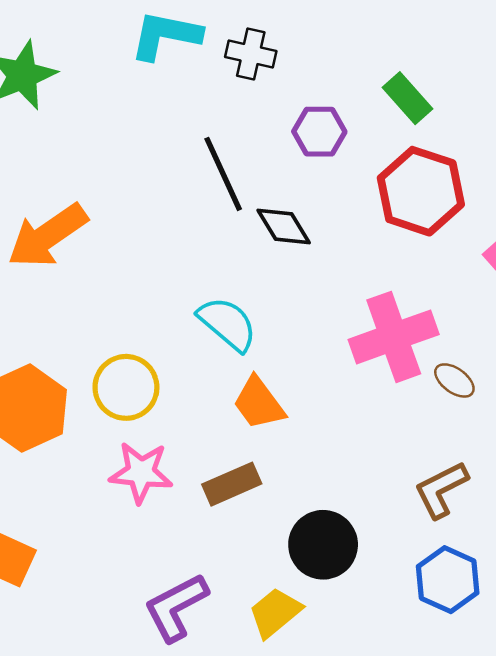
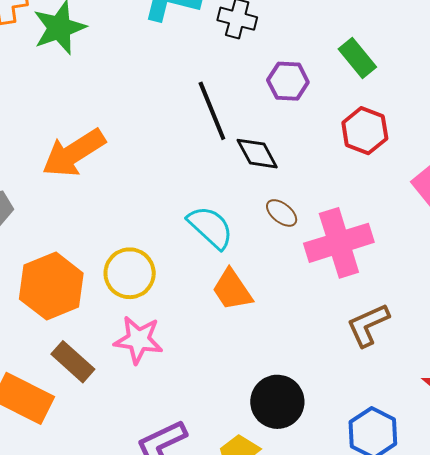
red hexagon: (421, 191) -> (365, 131), size x0.7
brown ellipse: (454, 380) -> (282, 213), moved
brown rectangle: (232, 484) -> (73, 362), moved, turned 63
brown L-shape: (441, 490) -> (368, 325), moved

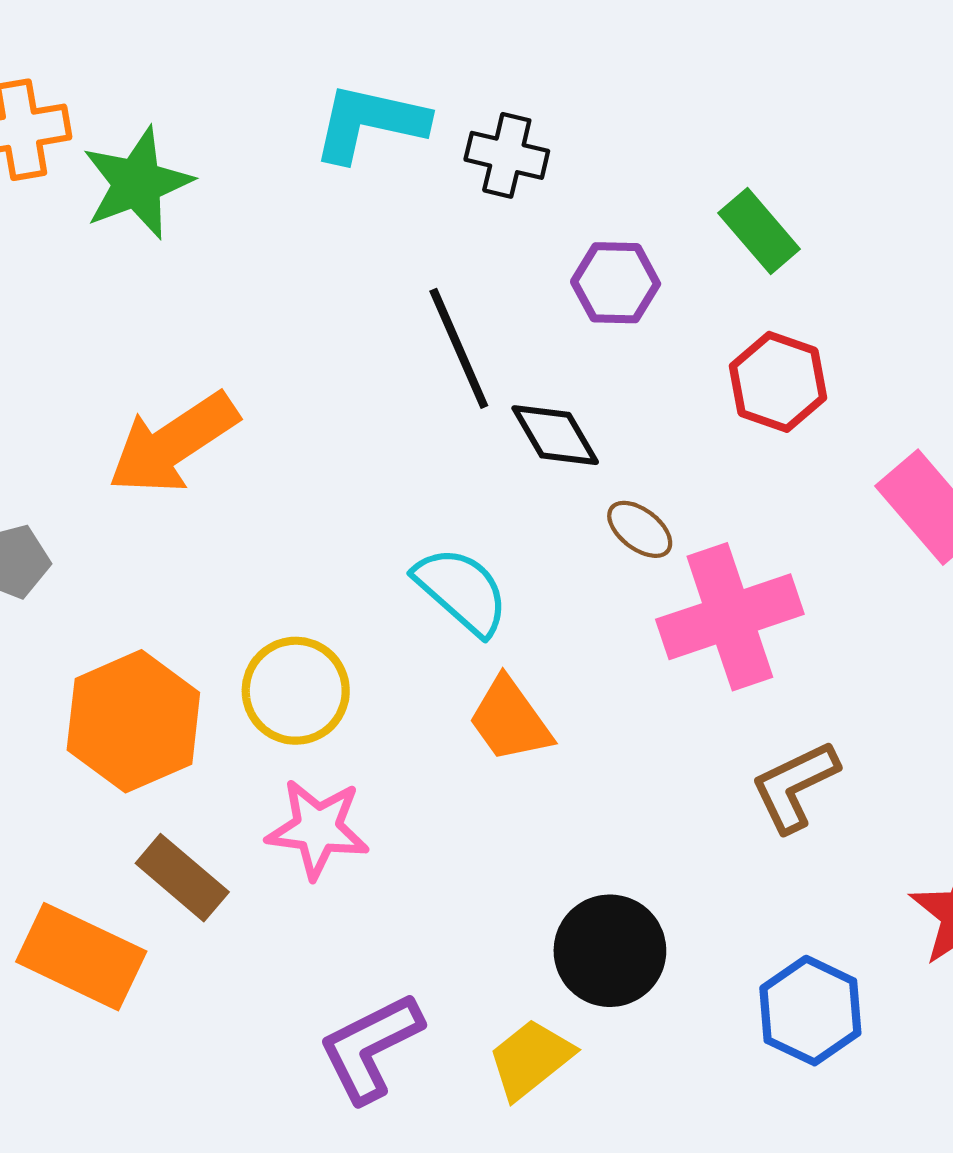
brown ellipse: (282, 213) -> (640, 529), moved

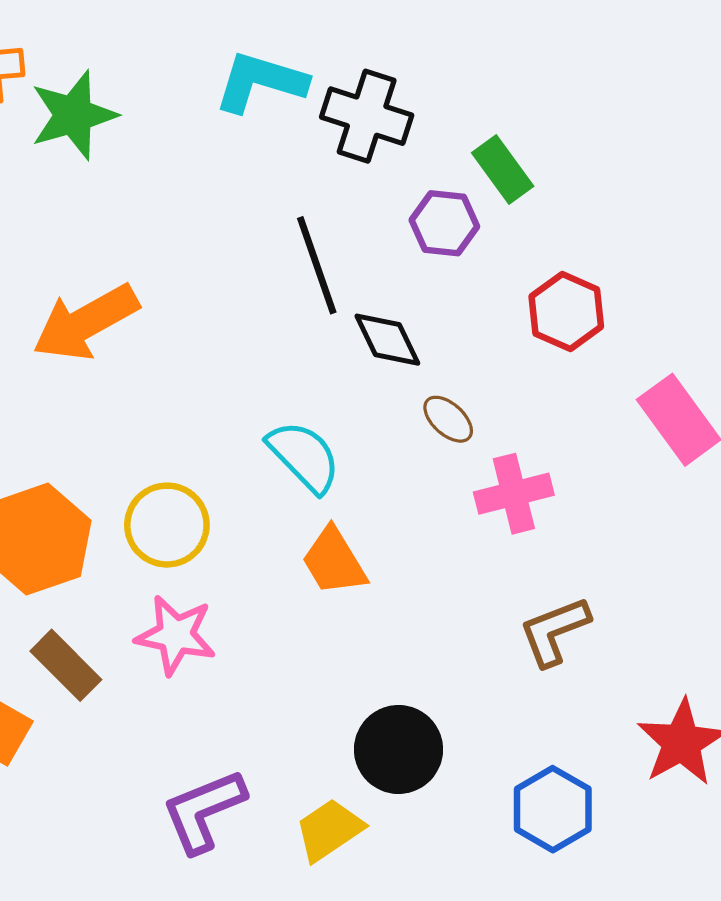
black cross: (507, 155) -> (367, 116), size x1.4
green rectangle: (759, 231) -> (503, 169), moved
pink cross: (730, 617) -> (514, 494), size x0.7

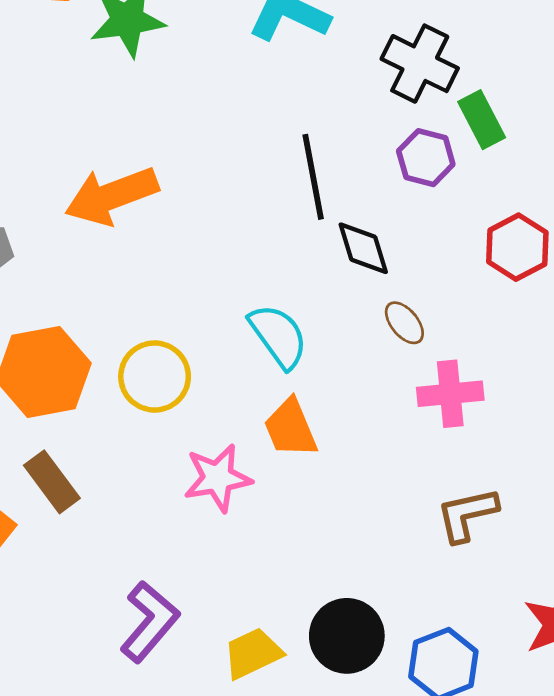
black cross: (367, 116) -> (420, 64), moved
pink star: (176, 635) -> (218, 478), moved, turned -30
black circle: (399, 749) -> (347, 636), moved
purple L-shape: (204, 811) -> (150, 622), turned 144

